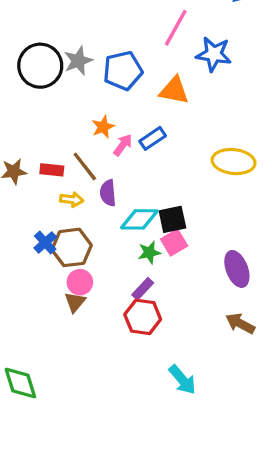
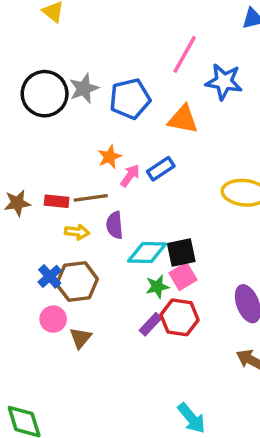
brown line: (85, 166) -> (91, 198), turned -60
pink circle: (80, 282) -> (53, 319), moved
red hexagon: (143, 317) -> (180, 317), moved

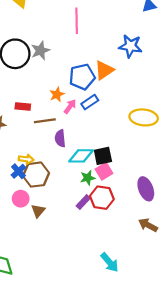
pink line: (185, 54) -> (77, 21), moved, turned -30
blue pentagon: (130, 99) -> (82, 77), moved
orange triangle: (183, 119) -> (104, 70), turned -45
red rectangle: (57, 201) -> (23, 106), moved
yellow arrow: (77, 232) -> (26, 159), moved

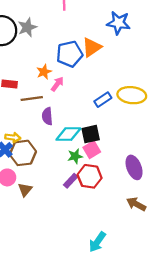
blue rectangle: (90, 102) -> (103, 100), moved
cyan arrow: (110, 262) -> (97, 242), turned 75

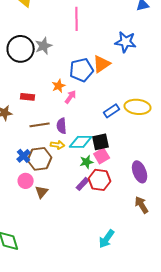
brown line: (32, 98) -> (40, 125), moved
yellow arrow: (13, 137) -> (58, 145), moved
brown arrow: (136, 204) -> (142, 205), turned 30

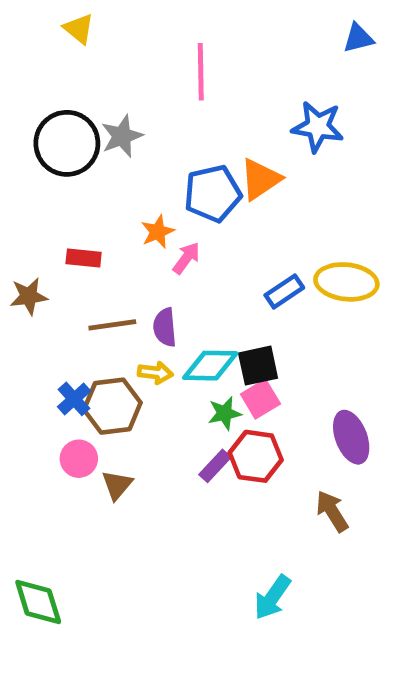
brown arrow: (142, 205) -> (332, 511), moved

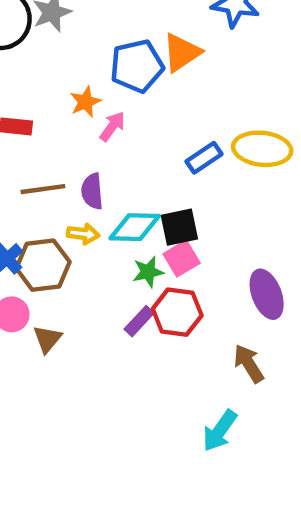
cyan arrow: (272, 597) -> (220, 431), moved

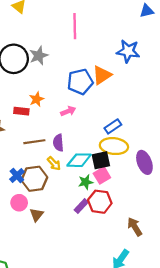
orange star: (85, 102) -> (37, 99), moved
pink arrow: (112, 126) -> (68, 111), turned 32
yellow ellipse: (262, 149) -> (114, 146), moved
yellow arrow: (83, 234) -> (54, 163), turned 40
purple ellipse: (267, 294) -> (144, 162), moved

